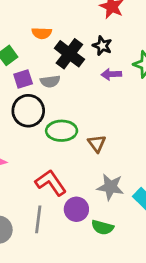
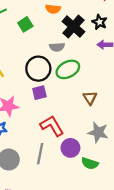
purple square: (23, 79) -> (39, 93), moved
green ellipse: (62, 131) -> (68, 69), moved, turned -30

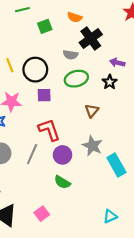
black star: (99, 22) -> (110, 82), moved
black circle: (38, 69) -> (35, 70), moved
green semicircle: (90, 163) -> (62, 182), moved

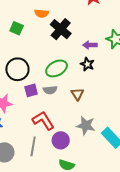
green square: (45, 26) -> (17, 28), turned -32
gray semicircle: (71, 55) -> (50, 90), moved

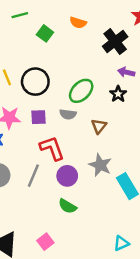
black cross: (61, 29) -> (115, 41), moved
green ellipse: (57, 68) -> (81, 91), turned -30
purple square: (31, 90) -> (38, 117), moved

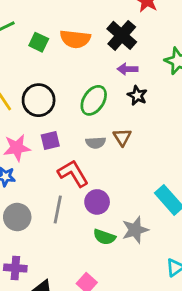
orange semicircle: (78, 23) -> (75, 39), moved, size x1.5
purple arrow: (126, 72) -> (128, 69), moved
gray semicircle: (68, 114) -> (96, 143), moved
gray star: (100, 165) -> (135, 230), moved, turned -30

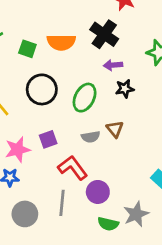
black star: (137, 95) -> (125, 89), turned -30
black circle: (39, 100) -> (42, 89), moved

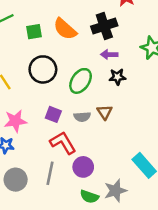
black cross: (104, 34) -> (104, 26), turned 30
orange semicircle: (61, 42) -> (65, 29), turned 35
green square: (27, 49) -> (34, 32), turned -35
purple square: (48, 139) -> (53, 114), moved, turned 35

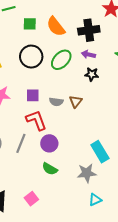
green ellipse: (81, 81) -> (61, 60), moved
purple square: (53, 114) -> (33, 95), turned -32
gray star: (115, 191) -> (87, 173), moved

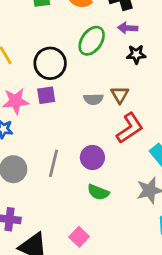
black circle: (31, 57) -> (50, 63), moved
purple square: (33, 95) -> (46, 95), moved
red L-shape: (36, 120) -> (130, 128), moved, turned 85

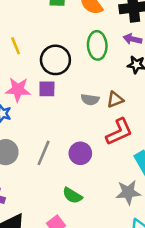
green ellipse: (92, 41) -> (97, 45), turned -48
brown triangle: (120, 95) -> (115, 100), turned 30
green semicircle: (98, 192) -> (72, 195), moved

